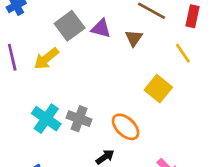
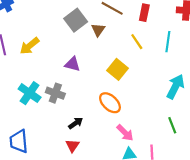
gray square: (70, 26) -> (76, 20), moved
purple triangle: (101, 28) -> (72, 64), moved
orange ellipse: (126, 127) -> (110, 103), moved

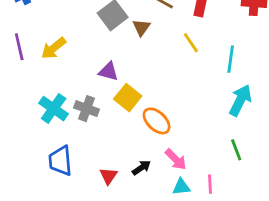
cyan line: (168, 42) -> (231, 59), moved
yellow square: (118, 69) -> (128, 98), moved
black arrow: (76, 123) -> (141, 168), moved
blue trapezoid: (19, 141) -> (60, 161), moved

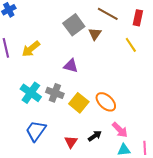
yellow square: (128, 98) -> (79, 103), moved
blue trapezoid: (60, 161) -> (36, 131), turned 40

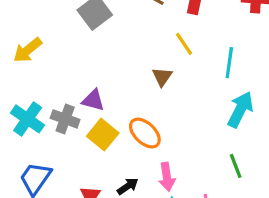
brown triangle: (95, 34) -> (162, 77), moved
purple triangle: (71, 66) -> (93, 100), moved
pink arrow: (120, 130) -> (167, 177), turned 36

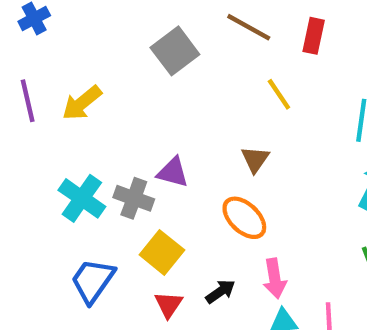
yellow line: (184, 44) -> (279, 94), moved
brown triangle: (162, 77) -> (255, 159), moved
yellow square: (103, 135) -> (162, 252), moved

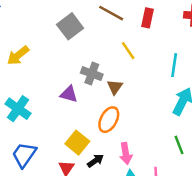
gray cross: (134, 198) -> (92, 74), moved
orange ellipse: (244, 218) -> (109, 120), turned 75
yellow square: (162, 252) -> (77, 143), moved

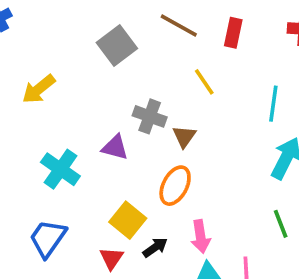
cyan cross: (18, 109) -> (60, 169), moved

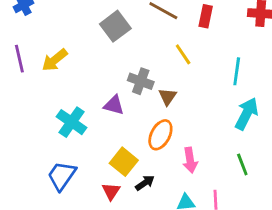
pink arrow: (201, 237) -> (190, 160), moved

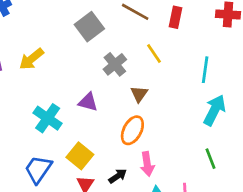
gray cross: (141, 81) -> (115, 64), moved, turned 30
pink arrow: (190, 160) -> (147, 164), moved
yellow square: (124, 162) -> (80, 156), moved

